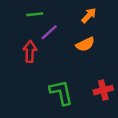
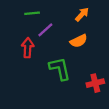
green L-shape: (61, 92) -> (60, 69), moved

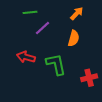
orange semicircle: (79, 41) -> (74, 38), turned -49
red arrow: (28, 48) -> (26, 57), moved, turned -78

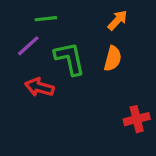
purple line: (42, 28) -> (28, 46), moved
green L-shape: (56, 64) -> (70, 59), moved

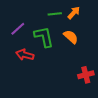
green line: (46, 19) -> (55, 14), moved
orange semicircle: (113, 59) -> (71, 37), turned -63

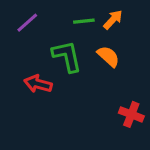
purple line: (18, 29) -> (27, 23), moved
red cross: (86, 75) -> (131, 114), turned 35

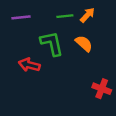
purple line: (27, 23) -> (21, 17), turned 36

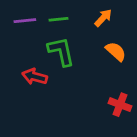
green line: (65, 16) -> (58, 19), moved
orange semicircle: (84, 43) -> (116, 51), moved

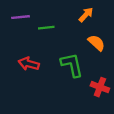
green line: (58, 19) -> (46, 28), moved
green L-shape: (61, 51) -> (72, 65), moved

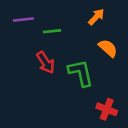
red arrow: (29, 64) -> (46, 62), moved, turned -138
red cross: (100, 87) -> (107, 109), moved

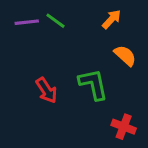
green line: (52, 31) -> (56, 21), moved, turned 42
red arrow: (46, 62) -> (46, 90), moved

